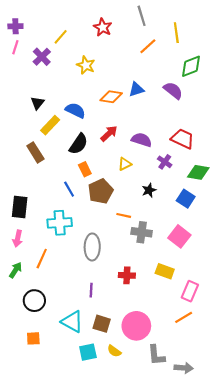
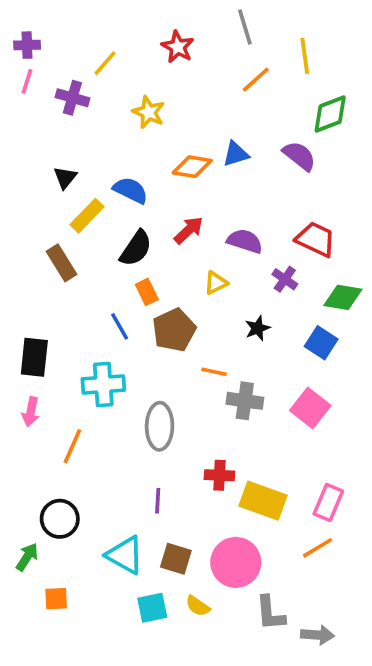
purple cross: (42, 57) -> (72, 98), turned -30
green arrow: (15, 270) -> (27, 557), moved
yellow rectangle: (165, 271) -> (263, 501), moved, size x1.4
orange square: (33, 338) -> (56, 599), moved

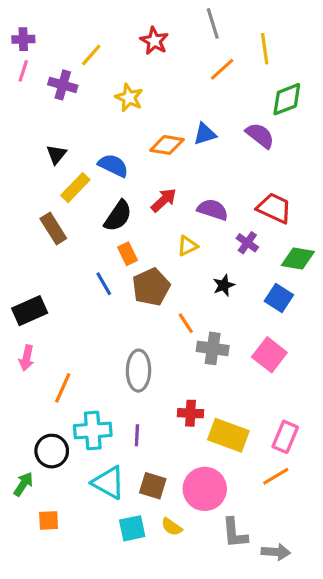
black rectangle: (34, 357) -> (30, 311), turned 60
orange line: (214, 372) -> (186, 323), turned 45
cyan cross: (103, 384) -> (93, 431), moved

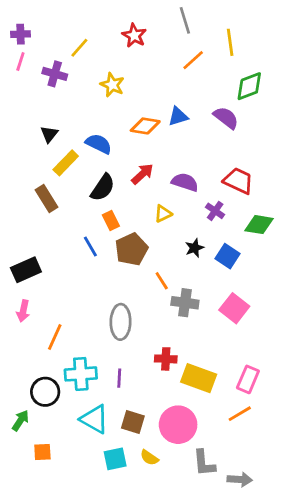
blue square: (279, 298) -> (227, 256), moved

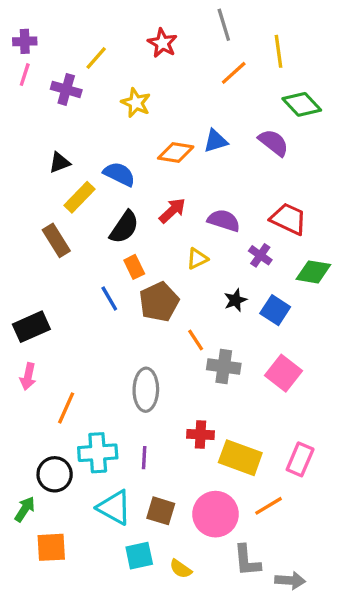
green diamond: (249, 86) -> (302, 104), turned 68
black triangle: (49, 134) -> (60, 162), turned 30
orange line: (240, 414) -> (269, 506), moved
orange square: (42, 452) -> (51, 547), size x1.4
yellow semicircle: (149, 458) -> (181, 569), moved

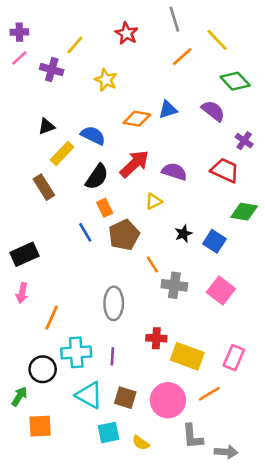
yellow line: (279, 51) -> (217, 40), turned -35
pink line: (25, 75) -> (19, 58), turned 30
red arrow: (172, 211) -> (134, 164), size x1.4
purple cross: (260, 255) -> (244, 141), moved

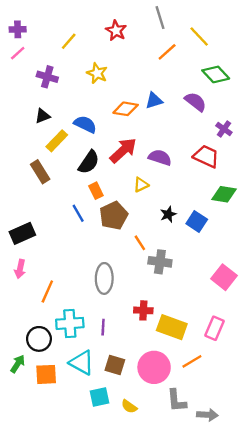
purple cross: (52, 70) -> (47, 77), moved
pink square: (221, 290) -> (224, 277), moved
orange square: (40, 426) -> (46, 374), moved

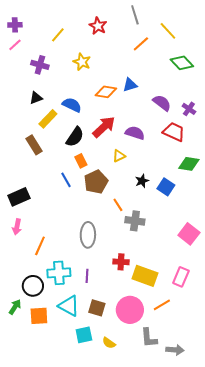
purple semicircle: (196, 102) -> (162, 103), moved

